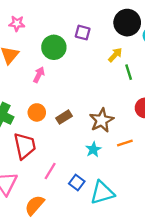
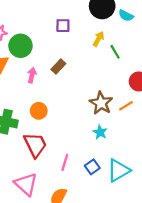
green circle: (54, 47) -> (21, 46), moved
brown rectangle: (64, 117) -> (58, 66), moved
orange line: (125, 143) -> (126, 106), moved
blue square: (77, 182) -> (92, 167), turned 32

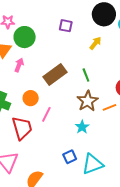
green line: (115, 52) -> (86, 75), moved
brown rectangle: (58, 66) -> (55, 75), moved, size x1.6
pink arrow: (32, 75) -> (19, 65), moved
pink line: (65, 162) -> (46, 114), moved

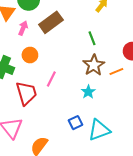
brown rectangle: (55, 75) -> (51, 22), moved
orange circle: (31, 98) -> (30, 55), moved

